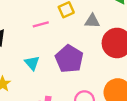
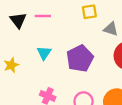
pink line: (41, 24) -> (43, 16), moved

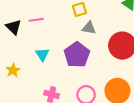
gray triangle: (111, 29) -> (89, 28), moved

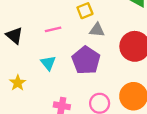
pink line: (36, 20) -> (53, 29), moved

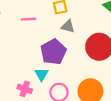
cyan triangle: (48, 63) -> (41, 74), moved

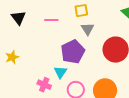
gray triangle: (68, 26) -> (88, 29), turned 40

